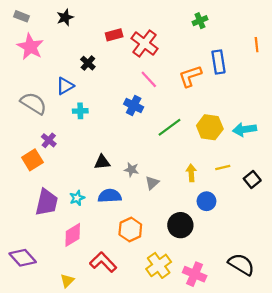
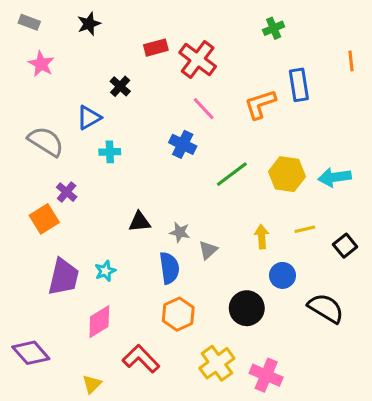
pink star: (30, 47) -> (41, 64), size x0.7
blue semicircle: (110, 196) -> (169, 268), moved, turned 85
black semicircle: (241, 264) -> (326, 308), moved

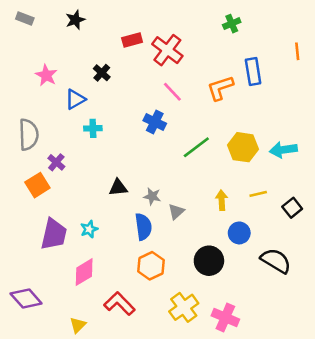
pink star: (41, 64) -> (46, 75), moved
gray semicircle: (46, 141) -> (29, 135), moved, turned 56

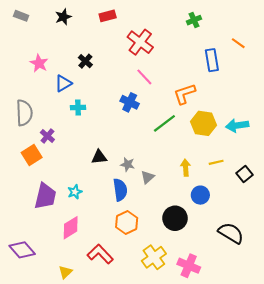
red rectangle: (132, 40) -> (108, 16), moved
orange line: (297, 51) -> (238, 43), moved, turned -48
orange L-shape: (220, 88) -> (185, 94), moved
black semicircle: (276, 261) -> (231, 233), moved

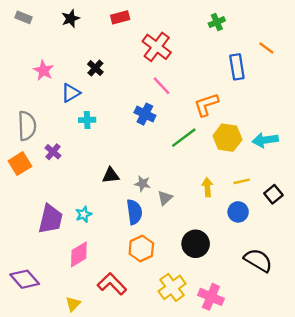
orange square: (32, 155) -> (20, 164), moved
blue circle: (200, 195) -> (238, 212), moved

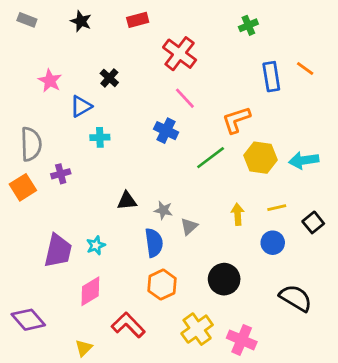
black star: (71, 19) -> (81, 21), turned -30
orange line: (266, 48) -> (305, 68), moved
purple cross: (53, 152) -> (61, 174), turned 35

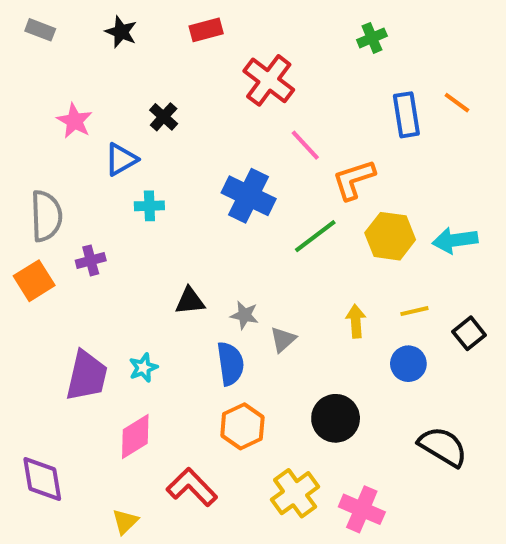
pink line: (185, 98) -> (305, 145), moved
blue cross: (166, 131) -> (249, 196), size x1.4
purple diamond: (28, 320) -> (42, 479), turned 32

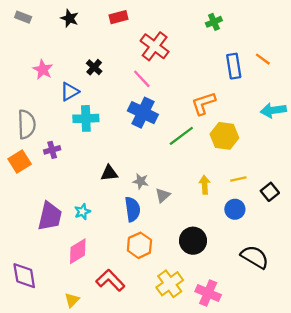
pink line: (305, 145) -> (142, 79), moved
cyan cross: (149, 206) -> (86, 118), size x1.5
cyan arrow: (455, 240) -> (273, 110), moved

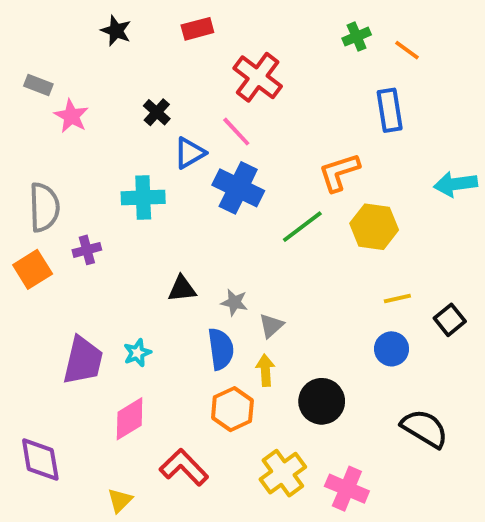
gray rectangle: (23, 17) -> (38, 85), moved
orange line: (263, 59) -> (407, 50), moved
blue triangle: (70, 92) -> (190, 153), moved
yellow arrow: (205, 185) -> (265, 370), moved

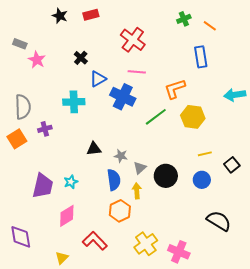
red rectangle: (197, 29) -> (91, 15), moved
pink line: (236, 132) -> (137, 72), moved, turned -42
black circle: (322, 401) -> (166, 176), moved

